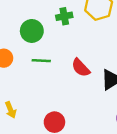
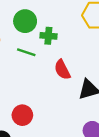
green cross: (64, 16) -> (48, 36), moved

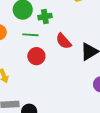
red circle: (22, 115) -> (36, 56), moved

